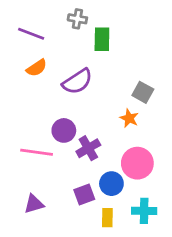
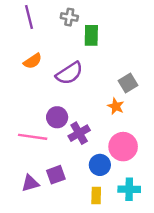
purple line: (31, 34) -> (29, 17), moved, turned 55
gray square: (143, 92) -> (128, 83), turned 30
purple square: (84, 194) -> (56, 175), moved

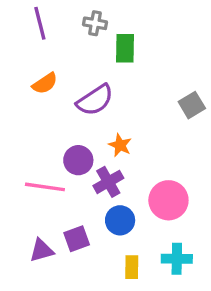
gray square: (128, 83) -> (192, 105), moved
orange star: (116, 106) -> (120, 145), moved
blue circle: (100, 165) -> (120, 220), moved

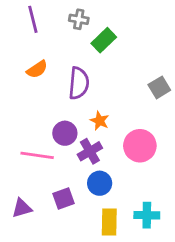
green rectangle: (125, 48) -> (104, 40), turned 45
purple semicircle: (95, 100) -> (79, 83), turned -52
pink circle: (168, 200) -> (140, 146), moved
purple triangle: (42, 250) -> (22, 208), moved
yellow rectangle: (132, 267) -> (109, 222), size x1.4

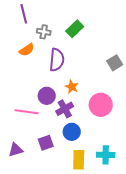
gray cross: (79, 19) -> (44, 32), moved

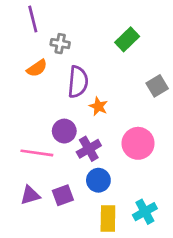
green rectangle: (75, 29) -> (127, 39), moved
orange star: (72, 87) -> (98, 106), moved
purple triangle: (16, 150) -> (30, 195), moved
cyan cross: (106, 155) -> (145, 212), turned -30

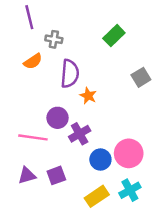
pink circle: (138, 143) -> (129, 153), moved
blue circle: (98, 180) -> (100, 160), moved
yellow rectangle: (108, 219) -> (97, 196), turned 55

